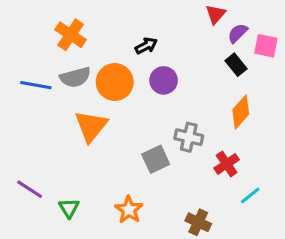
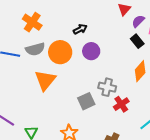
red cross: (227, 164) -> (121, 104), moved

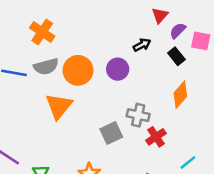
black arrow: (80, 29) -> (142, 45), moved

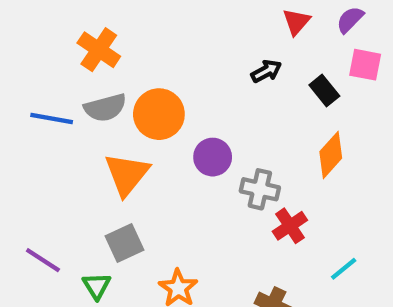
purple semicircle: (178, 31) -> (350, 20), moved
purple circle: (118, 69) -> (213, 157), moved
gray square: (111, 133) -> (125, 243), moved

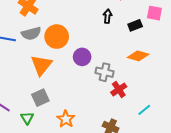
black arrow: (266, 71) -> (108, 16), turned -56
black rectangle: (324, 90) -> (135, 25), turned -72
orange diamond: (331, 155) -> (138, 56), turned 65

